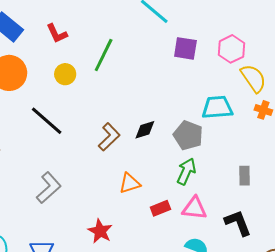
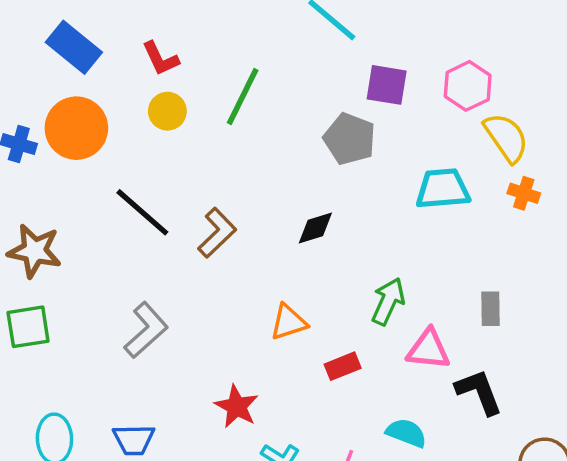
yellow circle: (65, 74) -> (167, 111), moved
gray pentagon: (188, 135) -> (350, 139), moved
brown L-shape: (109, 137) -> (217, 233), moved
pink triangle: (194, 208) -> (428, 349), moved

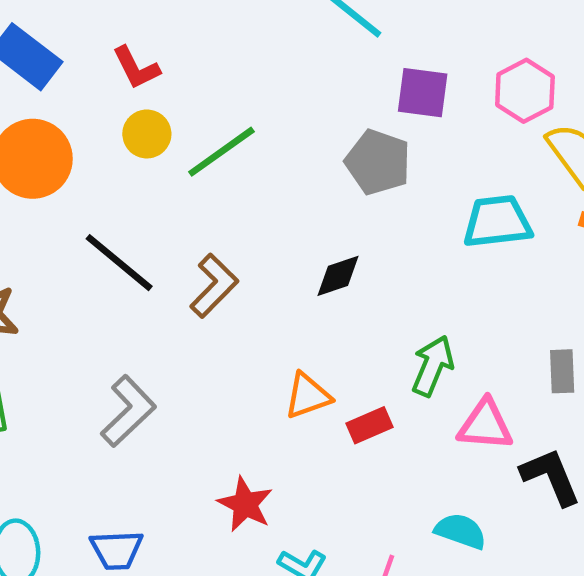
green line: (243, 96) -> (221, 152), moved, turned 30
red rectangle: (343, 366) -> (370, 425), moved

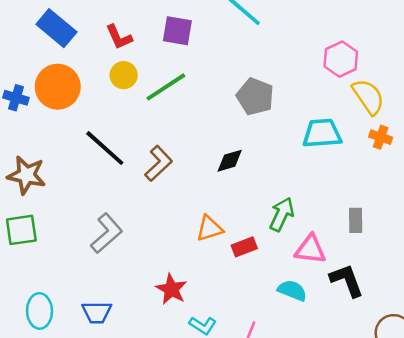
purple square: (423, 93) -> (177, 31), moved
cyan semicircle: (461, 531) -> (292, 290), moved

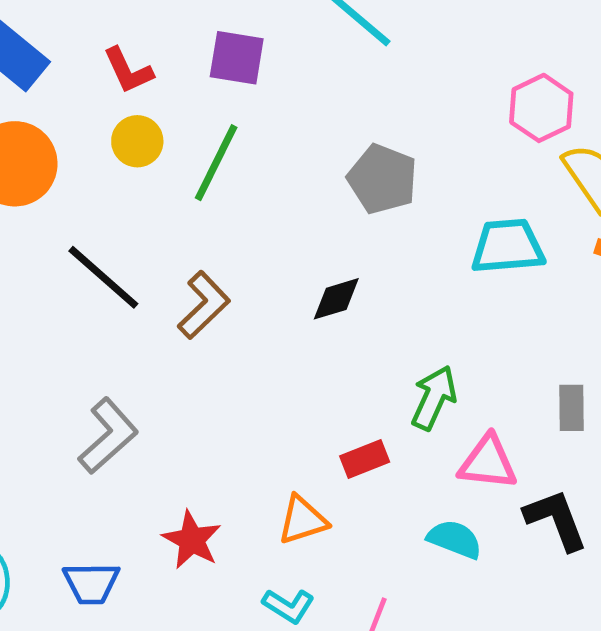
green line: (166, 87) -> (216, 163), turned -30
orange triangle: (210, 229) -> (302, 520), moved
red star: (171, 289) -> (192, 540), moved

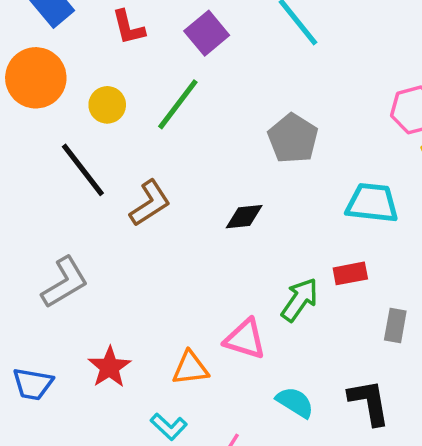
purple square: (237, 58) -> (207, 33), turned 30
yellow circle: (137, 141) -> (107, 105), moved
red rectangle: (365, 459) -> (350, 273), moved
pink triangle: (488, 462) -> (245, 339), moved

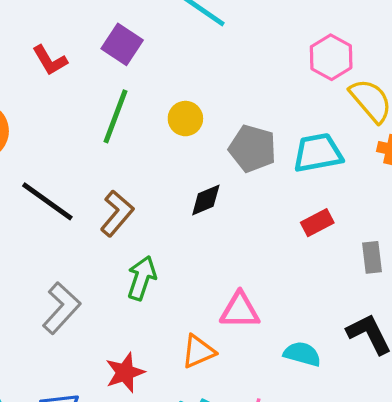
yellow circle: (107, 105) -> (185, 119), moved
gray pentagon: (293, 138) -> (252, 149), moved
green arrow: (300, 300) -> (142, 278), moved
red star: (110, 367) -> (125, 372), turned 30

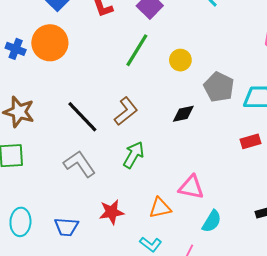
black line: (47, 201) -> (82, 117), moved
gray L-shape: (61, 308) -> (79, 164), turned -88
cyan semicircle: (302, 354) -> (212, 221), moved, turned 95

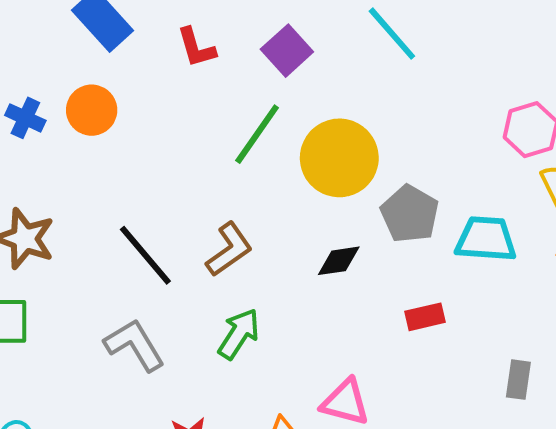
orange circle: (50, 43) -> (92, 110), size x0.7
yellow circle: (180, 60) -> (339, 158), size x1.8
red rectangle: (250, 141) -> (425, 317), moved

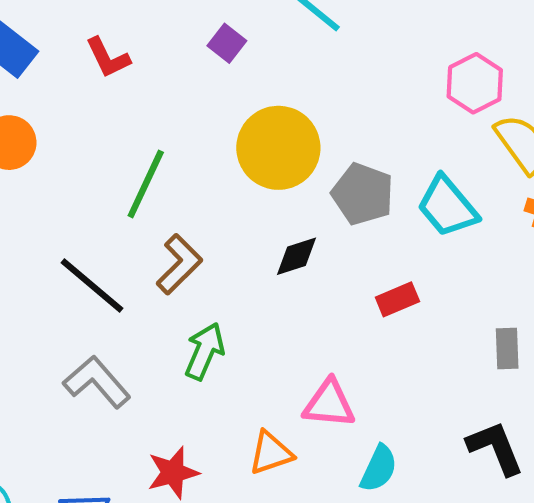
purple square: (287, 51) -> (227, 43), moved, size x0.7
green line: (257, 134) -> (146, 184), moved
cyan trapezoid: (486, 239) -> (447, 207), turned -124

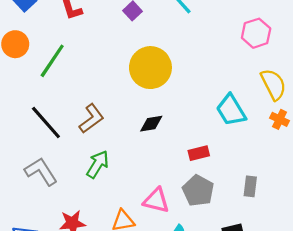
pink hexagon: (475, 83) -> (256, 33), moved
green line: (146, 184) -> (52, 61), moved
gray pentagon: (363, 194) -> (198, 191), moved

